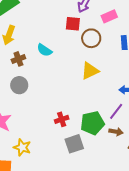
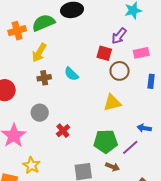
gray circle: (19, 85) -> (40, 113), moved
red cross: (62, 119) -> (63, 131), moved, turned -32
green pentagon: (92, 123) -> (106, 141), moved
brown arrow: (116, 132) -> (112, 167), moved

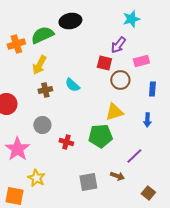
blue arrow: (144, 128) -> (147, 120), moved, turned -96
red cross: (63, 131) -> (66, 142), turned -32
green pentagon: (106, 141) -> (100, 136), moved

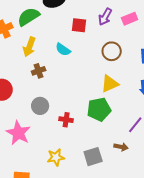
pink rectangle: (141, 61) -> (130, 19), moved
red square: (104, 63) -> (79, 25), moved
cyan semicircle: (72, 85) -> (63, 50), moved
yellow star: (36, 178) -> (56, 157), moved, turned -30

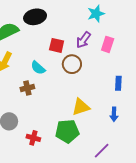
pink rectangle: (130, 19) -> (108, 44), turned -56
brown circle: (112, 51) -> (72, 64), moved
brown cross: (39, 71) -> (27, 88), moved

